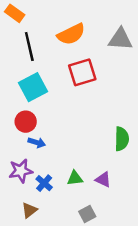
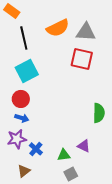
gray triangle: (120, 39) -> (86, 32), moved
red square: (82, 72) -> (82, 59), moved, turned 30
blue arrow: (37, 143) -> (22, 118), moved
green triangle: (75, 178) -> (64, 155), moved

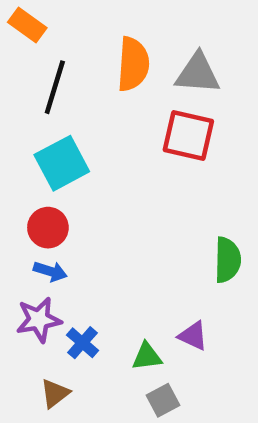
orange semicircle: (58, 28) -> (133, 64), turned -60
black line: (24, 38) -> (55, 87), turned 30

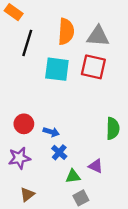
cyan square: (62, 163) -> (57, 69), moved, turned 35
red circle: (48, 228) -> (24, 124), moved
blue arrow: (50, 271) -> (51, 132), moved
blue cross: (82, 343) -> (59, 152), moved

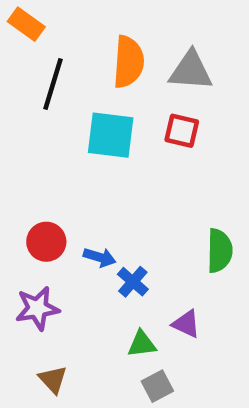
red square: (93, 67) -> (182, 131), size x0.7
blue cross: (59, 152) -> (133, 282), moved
brown triangle: (27, 195) -> (53, 379), turned -35

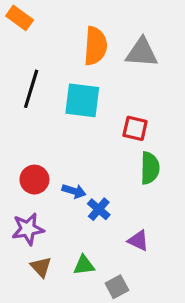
black line: (53, 84) -> (31, 89), moved
red square: (182, 131) -> (135, 128), moved
green semicircle: (220, 251) -> (150, 168), moved
green triangle: (142, 344) -> (84, 265), moved
brown triangle: (53, 379) -> (41, 267), moved

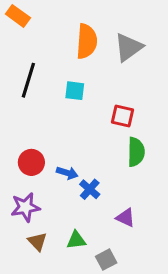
gray triangle: (142, 53) -> (129, 47), turned -40
cyan square: (82, 100) -> (75, 91), size x0.6

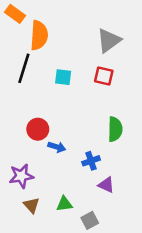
orange semicircle: (87, 41) -> (39, 35), moved
red square: (123, 116) -> (104, 76), moved
red circle: (31, 162) -> (38, 129), moved
blue cross: (90, 189) -> (91, 161), moved, turned 30

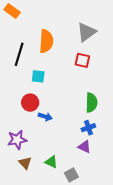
orange semicircle: (39, 35) -> (46, 41), moved
cyan square: (63, 77) -> (38, 76), moved
blue cross: (91, 161) -> (88, 128), moved
green triangle: (64, 204) -> (51, 162), turned 32

